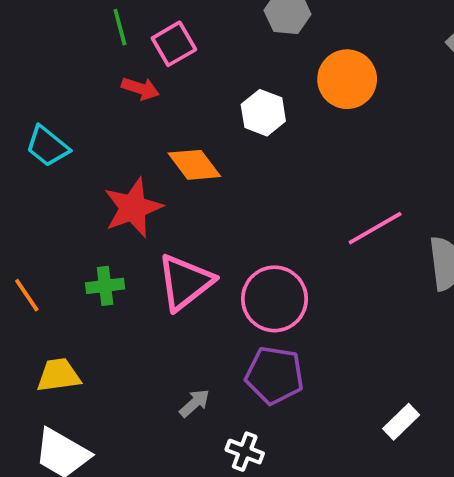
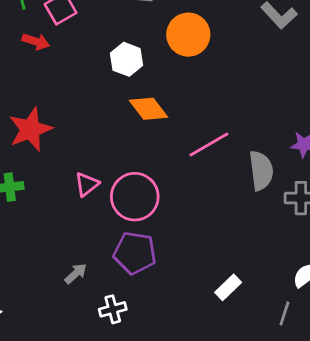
orange diamond: (194, 165) -> (148, 109), moved
pink triangle: (185, 282) -> (87, 184), moved, size x0.6
white cross: (245, 452) -> (113, 309), turned -36

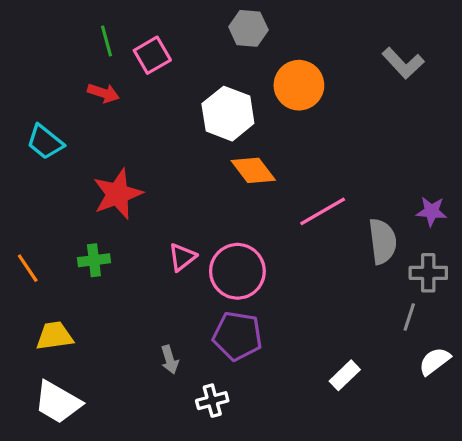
red arrow: (36, 41) -> (103, 93), moved
white hexagon: (126, 59) -> (228, 114), size x1.4
gray arrow: (76, 274) -> (170, 360), turned 115
gray line: (284, 313) -> (409, 317), moved

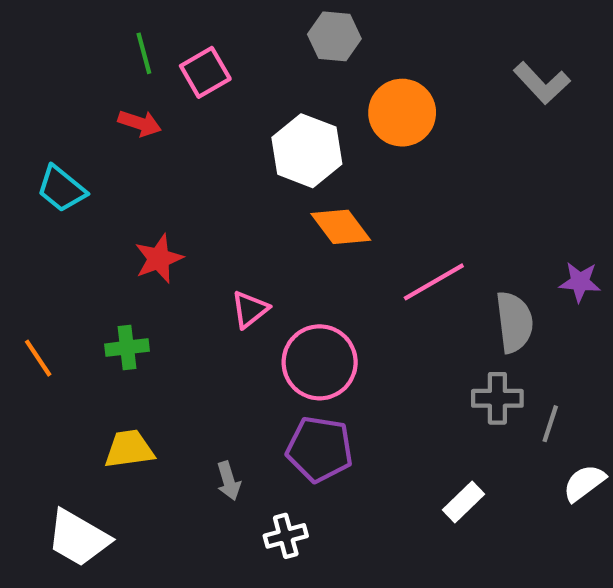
red star: (118, 194) -> (159, 259), size x0.7
pink triangle: (182, 257) -> (250, 309), moved
gray cross: (428, 273) -> (497, 398), moved
yellow trapezoid: (55, 336) -> (129, 449), moved

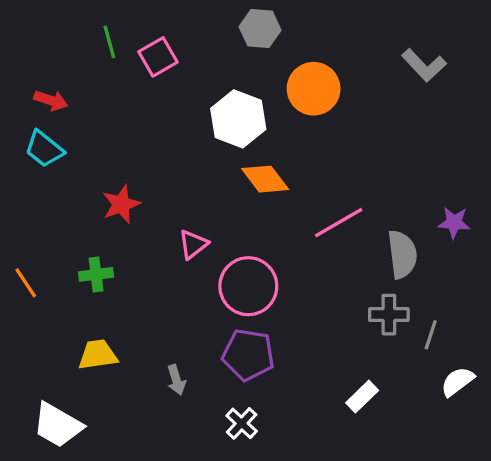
red arrow: (140, 123) -> (51, 100), moved
white cross: (286, 536) -> (242, 423), moved, turned -32

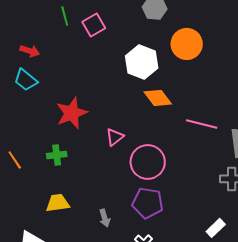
red star: (121, 204) -> (72, 113), size x1.4
pink line: (339, 223) -> (202, 124), turned 44

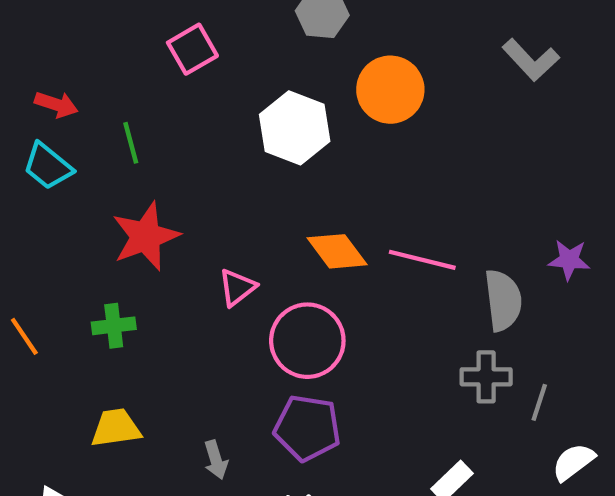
green line: (65, 16) -> (131, 143), moved
orange diamond: (158, 98) -> (337, 251), moved

